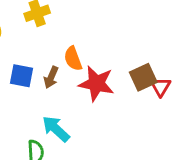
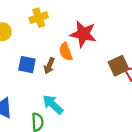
red star: (96, 84) -> (83, 34), moved

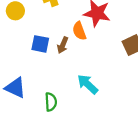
cyan arrow: (53, 104) -> (88, 84), moved

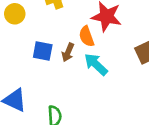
cyan arrow: (88, 84) -> (96, 64), moved

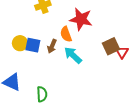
yellow circle: (15, 14) -> (20, 43), moved

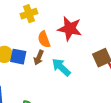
orange semicircle: (66, 34) -> (44, 39), moved

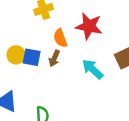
cyan arrow: (61, 67) -> (93, 69), moved

